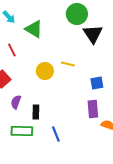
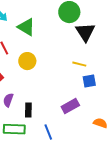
yellow line: (68, 64) -> (79, 64), moved
yellow circle: (45, 71) -> (27, 61), moved
purple rectangle: (93, 109) -> (70, 106), moved, turned 66

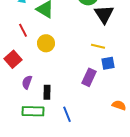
purple rectangle: (70, 106) -> (89, 77), moved, turned -36

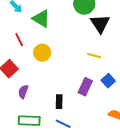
blue square: (108, 63) -> (108, 81), moved, turned -32
black rectangle: (47, 92) -> (59, 102), moved
blue line: (67, 114) -> (63, 124), turned -42

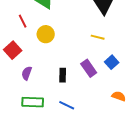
purple rectangle: (85, 87) -> (89, 68), turned -60
black rectangle: (59, 102) -> (63, 75), moved

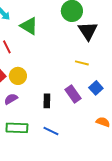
yellow circle: (46, 34) -> (18, 76), moved
purple semicircle: (27, 73) -> (11, 99), turned 40

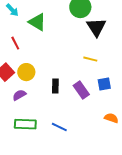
blue square: (96, 88) -> (104, 84), turned 32
black rectangle: (47, 101) -> (55, 86), moved

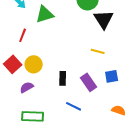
green triangle: (37, 22) -> (45, 14), turned -48
red line: (15, 43) -> (23, 35), turned 48
blue line: (59, 127) -> (74, 106), moved

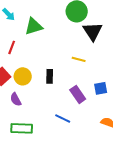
yellow line: (98, 51) -> (79, 59), moved
black rectangle: (63, 78) -> (50, 76), moved
purple semicircle: (27, 87) -> (16, 99), turned -88

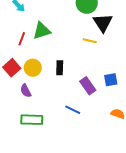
green triangle: (34, 26) -> (42, 31), moved
yellow line: (79, 59) -> (90, 41), moved

